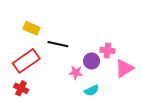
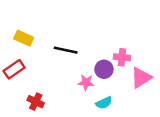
yellow rectangle: (32, 28) -> (24, 38), moved
red rectangle: (26, 61) -> (14, 69), moved, size x0.7
red cross: (21, 88) -> (36, 102), moved

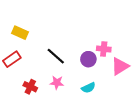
black line: (66, 50) -> (56, 56), moved, turned 30
pink star: (86, 82) -> (57, 83), moved

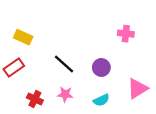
pink cross: (104, 49) -> (126, 34), moved
pink triangle: (120, 66) -> (138, 88), moved

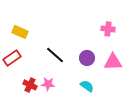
pink triangle: (138, 88) -> (113, 62), moved, turned 30
pink star: (65, 94) -> (48, 84), moved
cyan semicircle: (101, 100) -> (87, 86), turned -120

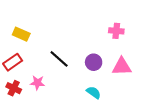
pink star: (48, 84) -> (37, 83), moved
red cross: (30, 85) -> (14, 88), moved

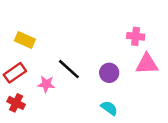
pink triangle: (122, 67) -> (147, 64), moved
pink star: (37, 83) -> (46, 84), moved

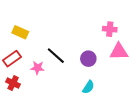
cyan semicircle: (109, 108) -> (88, 87), turned 88

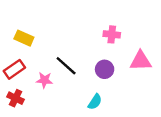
pink cross: (110, 29) -> (112, 34), moved
cyan semicircle: (88, 87) -> (95, 102), moved

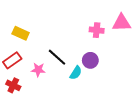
pink triangle: (141, 61) -> (122, 23), moved
cyan semicircle: (95, 102) -> (76, 73), moved

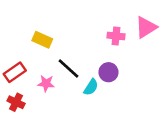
pink triangle: (122, 23) -> (146, 27), turned -30
yellow rectangle: (21, 33) -> (42, 40), moved

